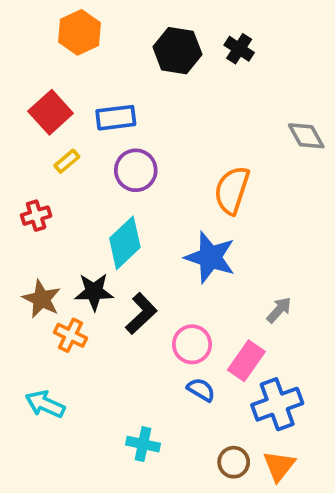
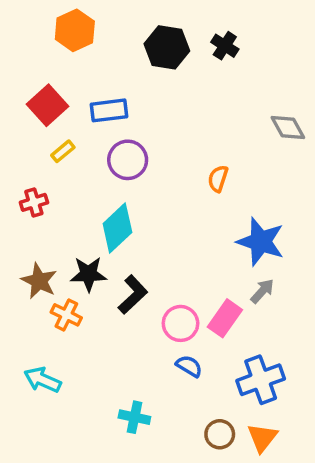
orange semicircle: (232, 190) -> (218, 179), size x0.6
blue star: (210, 257) -> (261, 242), moved
pink rectangle: (246, 361) -> (225, 318), moved

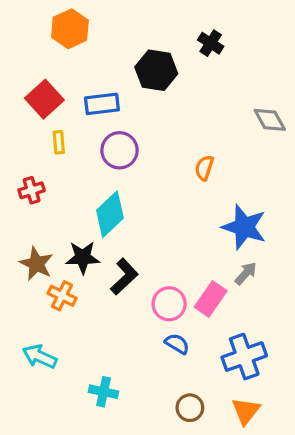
black hexagon: (167, 47) -> (156, 70), moved
yellow rectangle: (63, 151) -> (59, 142), turned -55
cyan cross: (134, 417) -> (104, 392), moved
brown circle: (220, 434) -> (190, 408), moved

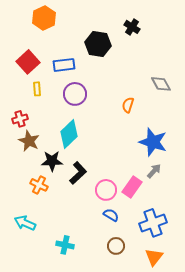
gray diamond: (270, 120) -> (161, 84), moved
brown star: (36, 264) -> (29, 141), moved
brown circle: (190, 408) -> (116, 246), moved

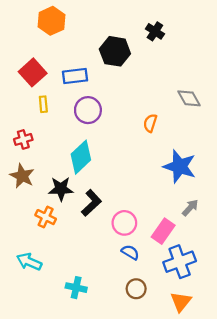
brown star: (29, 141) -> (22, 176), moved
gray arrow: (154, 171) -> (190, 208), moved
pink rectangle: (132, 187) -> (163, 231), moved

